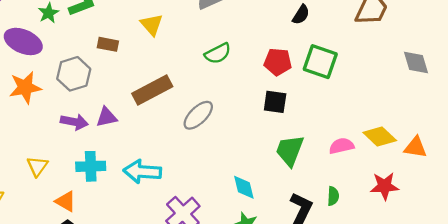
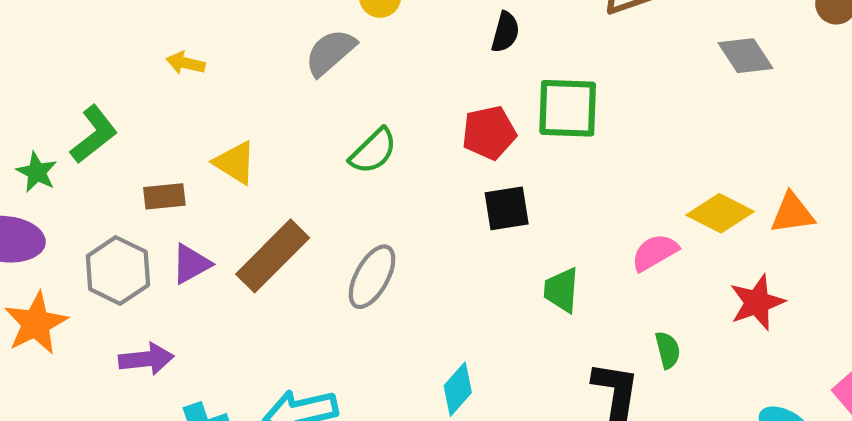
yellow triangle: (152, 25) -> (235, 163), moved
purple triangle: (107, 117) -> (191, 264), moved
green trapezoid: (290, 150) -> (561, 290), size x0.7
cyan diamond: (244, 187) -> (458, 389), moved, turned 72

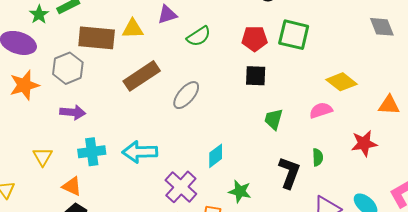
yellow triangle: (235, 163) -> (133, 29), turned -45
brown rectangle: (164, 196) -> (97, 38), size x1.8
yellow diamond: (720, 213) -> (342, 82), moved
purple triangle: (191, 264) -> (167, 15), moved

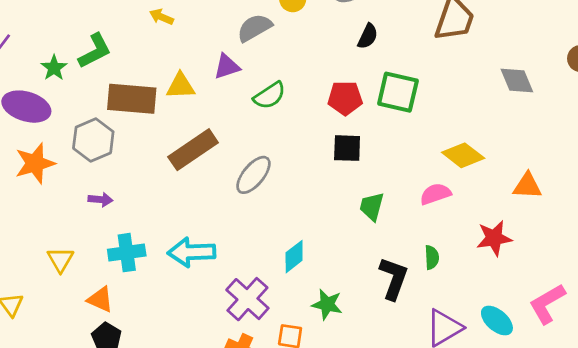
purple arrow: (73, 112) -> (101, 200), size x0.7

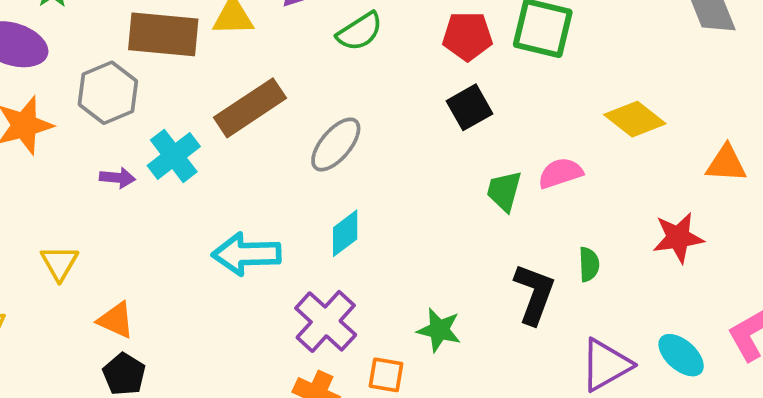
black square: (347, 148) -> (470, 107), turned -32
pink semicircle: (435, 194) -> (560, 173), moved
cyan cross: (127, 253) -> (174, 156), moved, turned -30
cyan diamond: (294, 257) -> (345, 233), moved

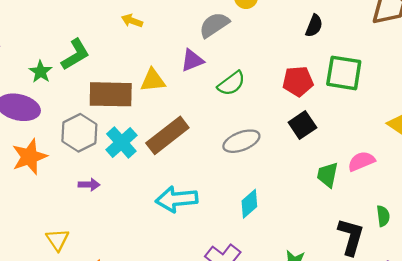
gray ellipse: (336, 145) -> (241, 141), moved, turned 33
cyan cross: (174, 156) -> (121, 142), moved
cyan diamond: (345, 233) -> (249, 204), moved
cyan arrow: (246, 254) -> (177, 199), moved

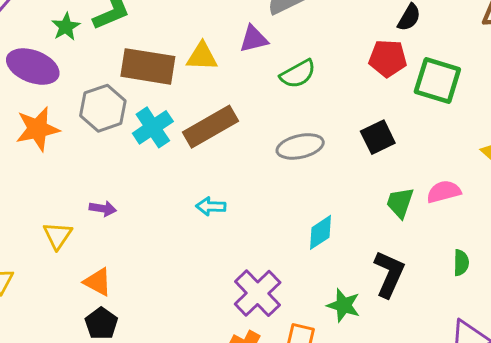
red pentagon: (298, 81) -> (388, 58), moved
purple arrow: (89, 185) -> (103, 209), moved
cyan arrow: (177, 199) -> (211, 206), size x0.6
cyan diamond: (249, 204) -> (321, 232), moved
black L-shape: (351, 237) -> (389, 274), moved

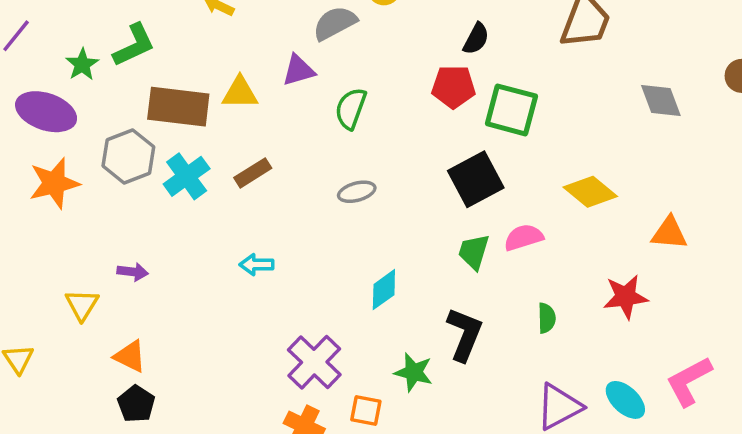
green semicircle: (298, 74) -> (351, 109), turned 141
brown rectangle: (210, 127) -> (253, 173), size x0.6
black square: (378, 137) -> (476, 179), moved, size x1.4
gray ellipse: (300, 146) -> (357, 192), size x0.7

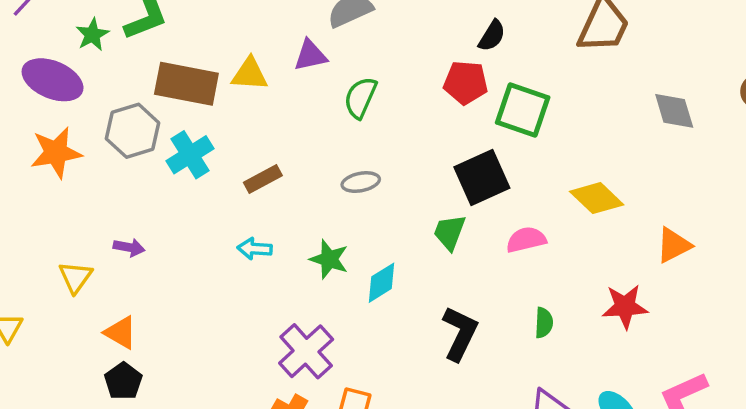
brown rectangle: (253, 173) -> (263, 179), moved
orange triangle: (669, 233) -> (674, 245), turned -36
green trapezoid: (474, 252) -> (450, 232), moved
green star: (414, 372) -> (329, 259), moved

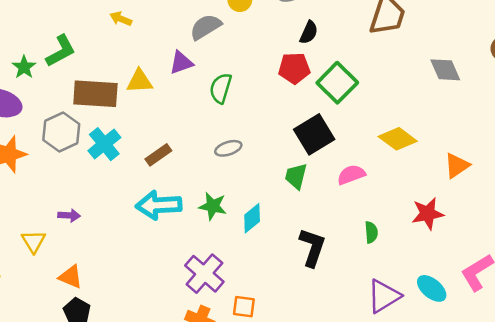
green square: (523, 110) -> (337, 83), turned 33
cyan arrow: (255, 249) -> (159, 205), size x1.8

